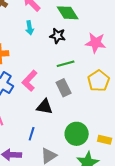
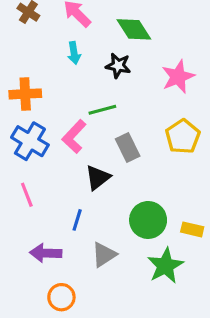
pink star: (96, 43) -> (178, 77), turned -30
green line: (66, 64) -> (102, 110), moved
black triangle: (45, 107) -> (98, 177), turned -48

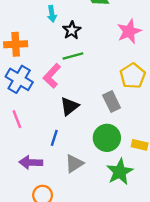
black star: (118, 66) -> (72, 30), moved, turned 30
gray rectangle: (128, 148) -> (112, 102), moved

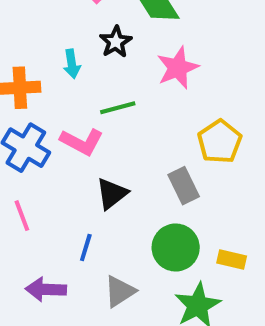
cyan arrow: (52, 14) -> (72, 64), moved
black star: (72, 30) -> (116, 42), moved
pink star: (129, 31) -> (178, 68), moved
pink L-shape: (52, 76) -> (82, 142), turned -105

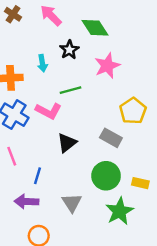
gray rectangle: (184, 186) -> (111, 138), turned -35
blue line: (86, 248) -> (37, 176), moved
gray triangle: (120, 291) -> (72, 203), turned -30

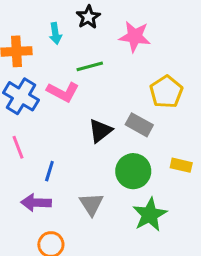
pink star: (107, 66) -> (135, 36), turned 30
black triangle: (67, 143) -> (100, 131), moved
yellow rectangle: (140, 183) -> (181, 165), moved

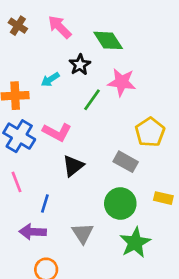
cyan arrow: (55, 33) -> (50, 80), turned 66
green line: (90, 66) -> (92, 100), moved, turned -40
black triangle: (100, 131) -> (73, 166), moved

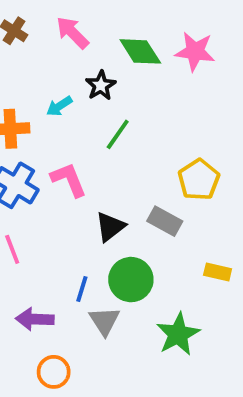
pink star: (122, 82) -> (195, 51), moved
pink L-shape: (57, 132) -> (69, 180), turned -140
black triangle: (73, 166) -> (110, 227), moved
blue line: (45, 204) -> (82, 289), moved
green circle: (120, 204) -> (131, 280), moved

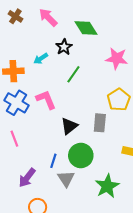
pink star: (195, 51) -> (117, 59), moved
gray rectangle: (165, 221) -> (100, 123), turned 66
purple arrow: (35, 319) -> (27, 178), turned -54

